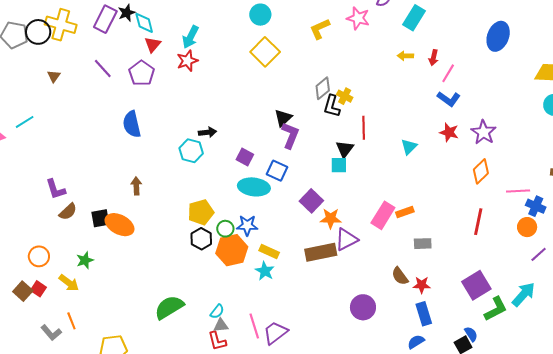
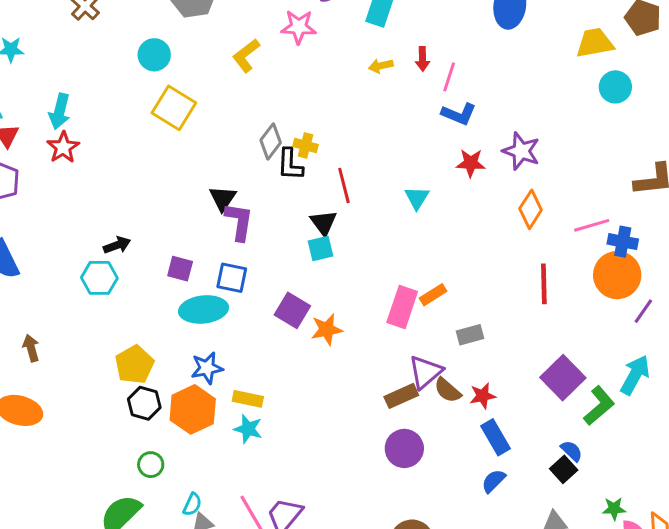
orange circle: (527, 227) -> (617, 275), size x1.6
green circle: (225, 229) -> (151, 465), moved
purple triangle: (346, 239) -> (425, 372), moved
brown rectangle: (321, 252) -> (401, 396), moved, size x0.7

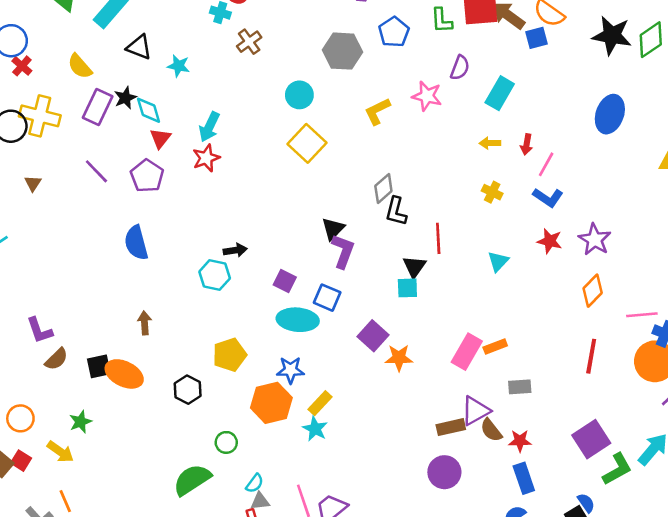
yellow cross: (305, 145) -> (492, 192), moved
yellow rectangle: (248, 399) -> (320, 403), turned -70
black hexagon: (144, 403) -> (188, 390), moved

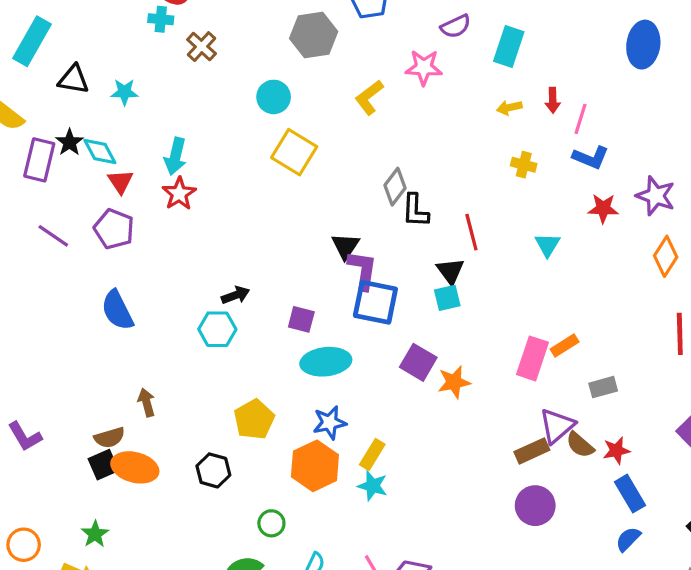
purple semicircle: (460, 68) -> (456, 26), turned 55
blue square: (327, 298) -> (375, 302), moved, size x1.4
brown semicircle: (57, 359) -> (110, 438), moved, turned 40

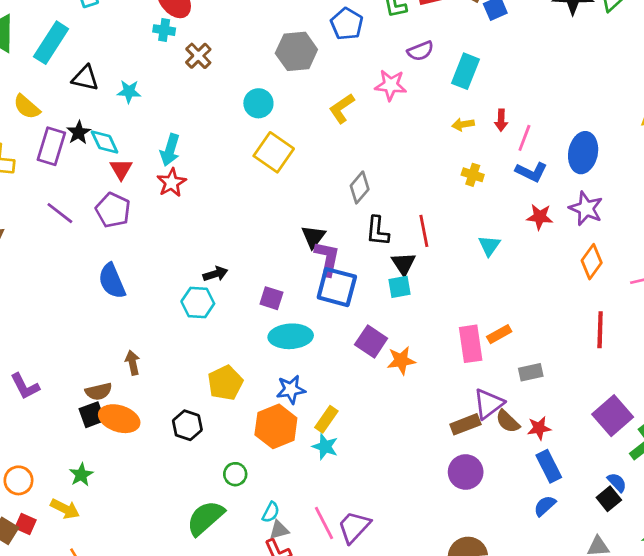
blue ellipse: (643, 45) -> (583, 153), moved
black L-shape: (415, 211) -> (378, 231), moved
pink rectangle: (532, 358) -> (471, 344), turned -30

